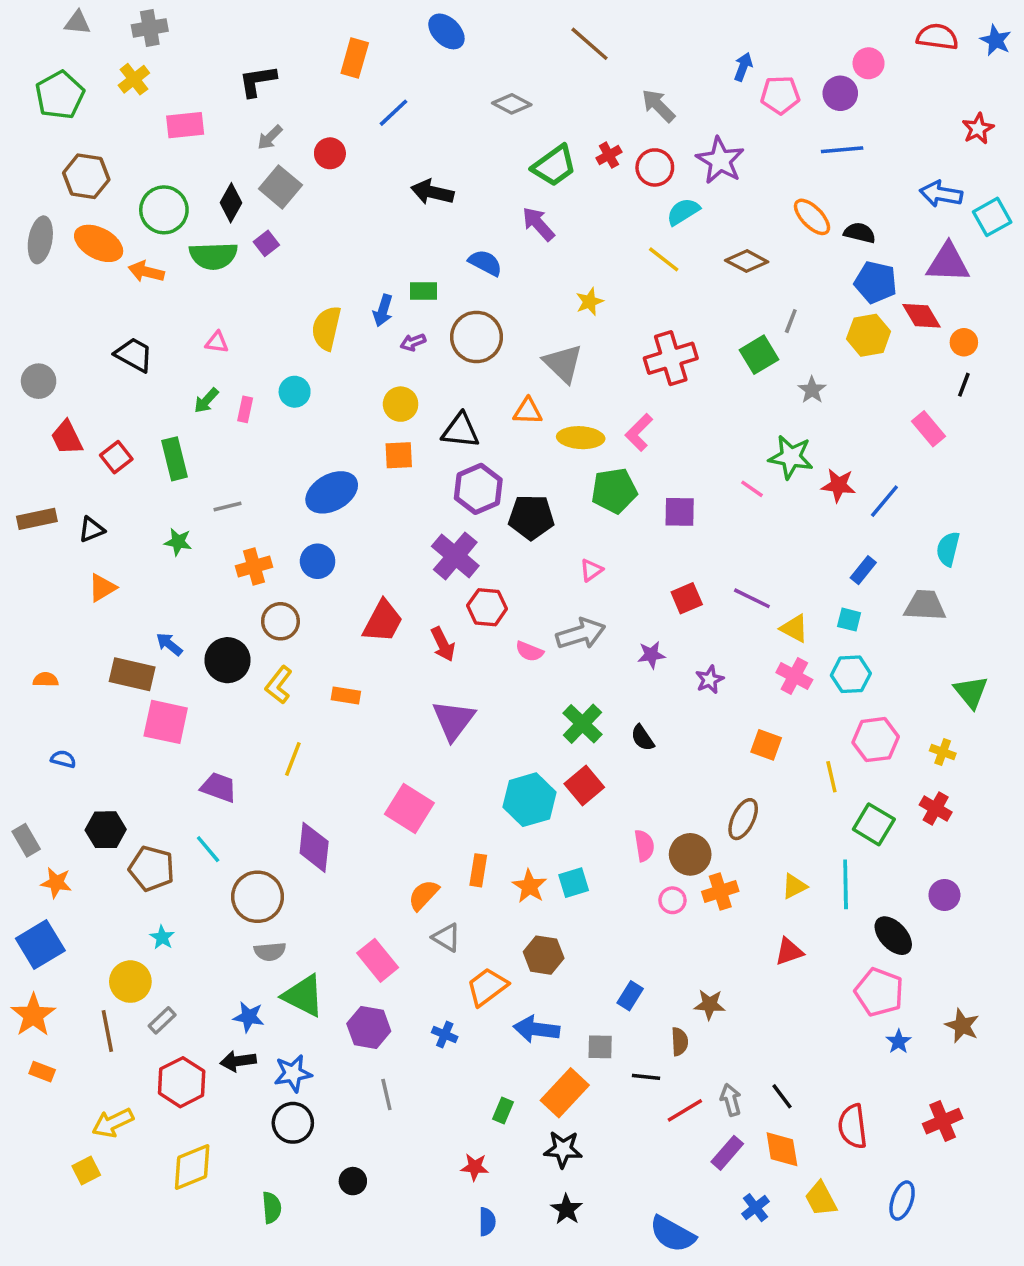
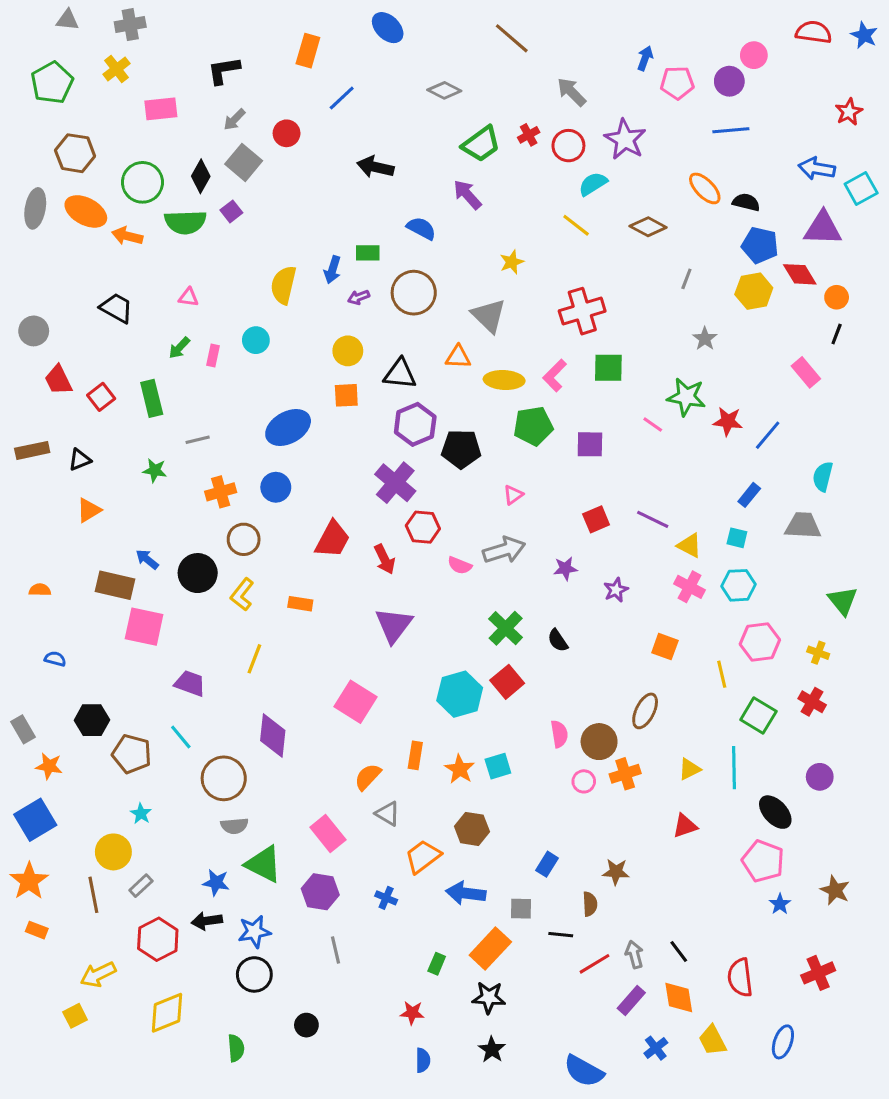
green square: (759, 355) -> (608, 368), moved, turned 32

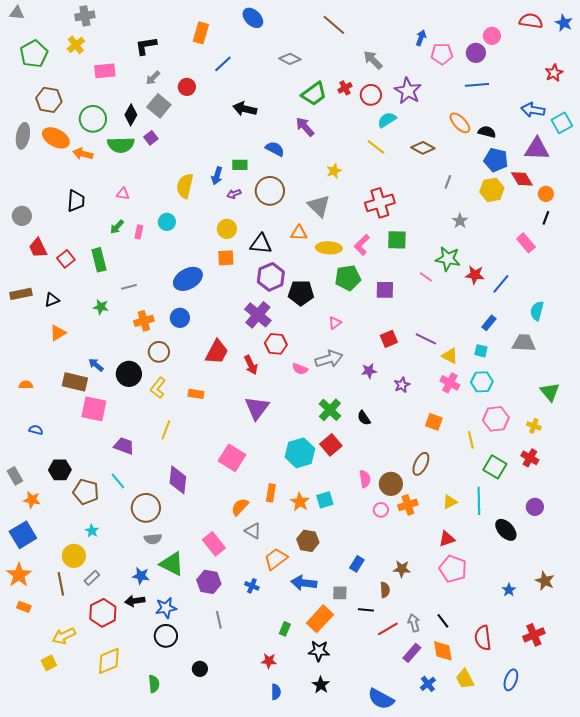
gray triangle: (67, 20) -> (17, 13), moved
black trapezoid: (116, 308) -> (76, 201), turned 65
pink pentagon: (763, 861) -> (453, 569), moved

